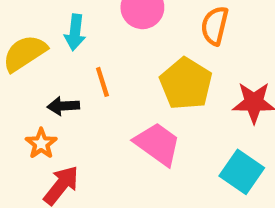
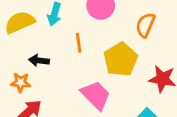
orange line: (102, 82) -> (79, 43), moved
orange star: (41, 144) -> (21, 82), turned 30

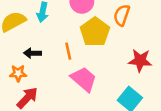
orange line: (79, 43) -> (68, 51), moved
yellow pentagon: (121, 59) -> (95, 32), moved

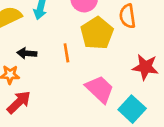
orange semicircle: (122, 15) -> (127, 16), turned -30
pink trapezoid: (84, 79) -> (100, 89), moved

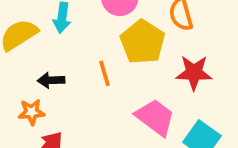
red star: (145, 67) -> (194, 73), moved

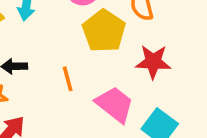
orange line: (104, 73) -> (68, 79), moved

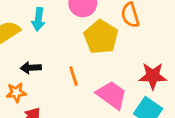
red star: (153, 62) -> (153, 76), moved

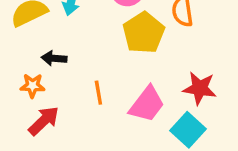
orange line: (73, 76) -> (98, 93), moved
pink trapezoid: (112, 95) -> (147, 104), turned 84

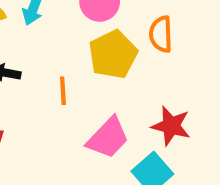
orange line: (98, 93) -> (63, 91), moved

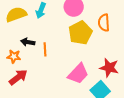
orange line: (63, 91) -> (45, 49), moved

